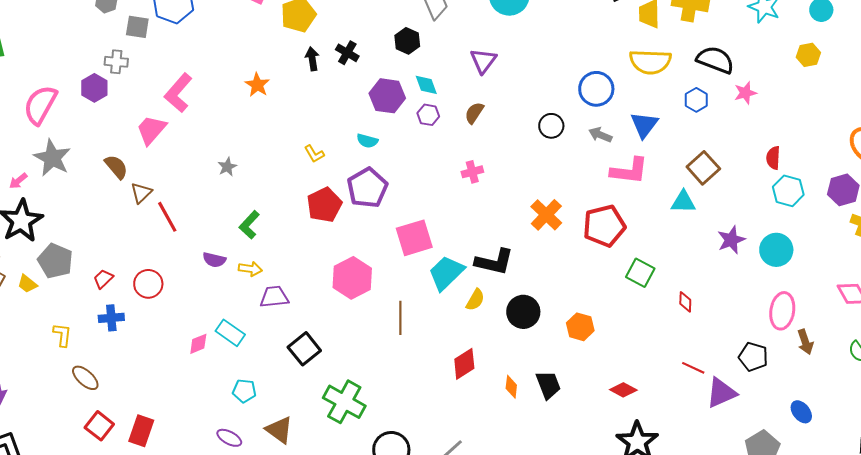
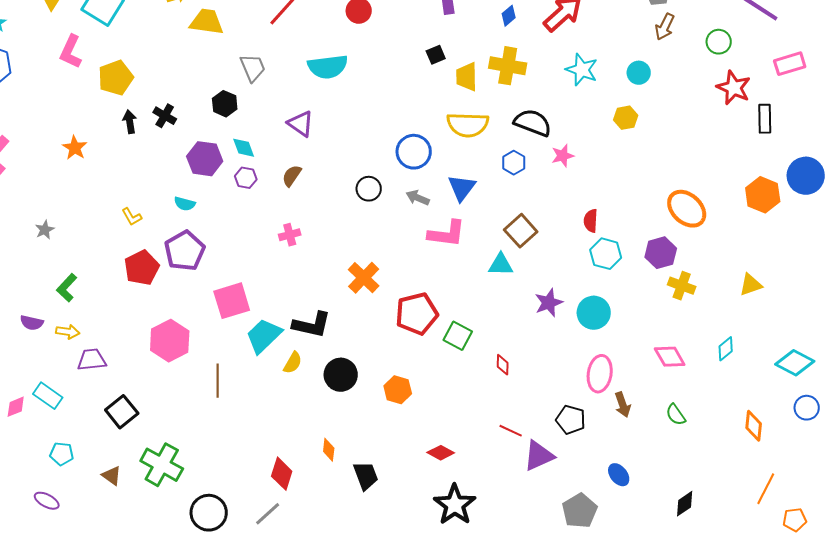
purple triangle: (483, 61) -> (301, 124), turned -32
red pentagon: (604, 226) -> (417, 314), moved
red diamond: (464, 364) -> (282, 474), moved, turned -40
black trapezoid: (548, 385) -> (366, 476), moved
brown triangle: (279, 430) -> (112, 476), moved, size x0.7

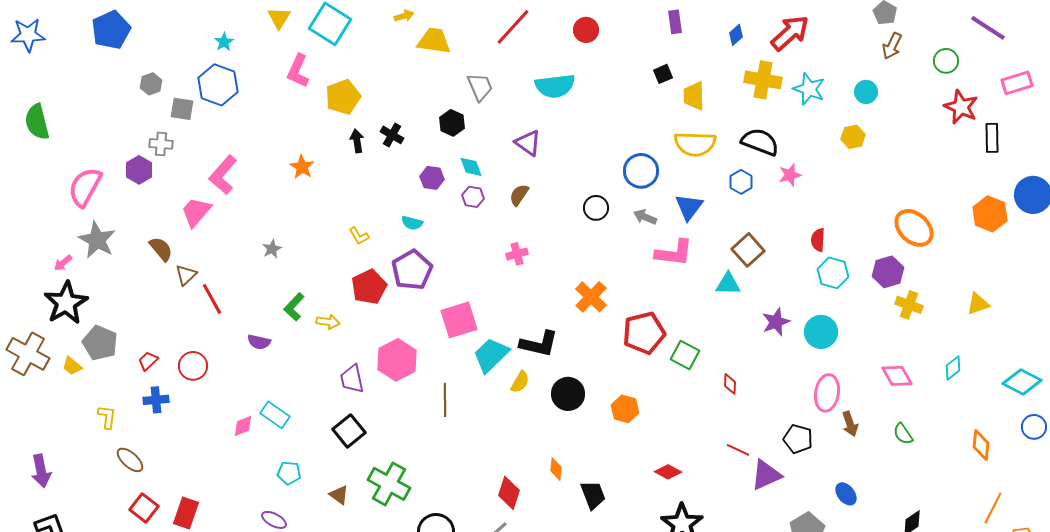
yellow cross: (508, 66) -> (763, 80), moved
purple hexagon: (205, 159) -> (432, 178), size x0.7
yellow arrow: (68, 332) -> (328, 322), moved
purple trapezoid: (92, 360) -> (352, 379), moved, turned -96

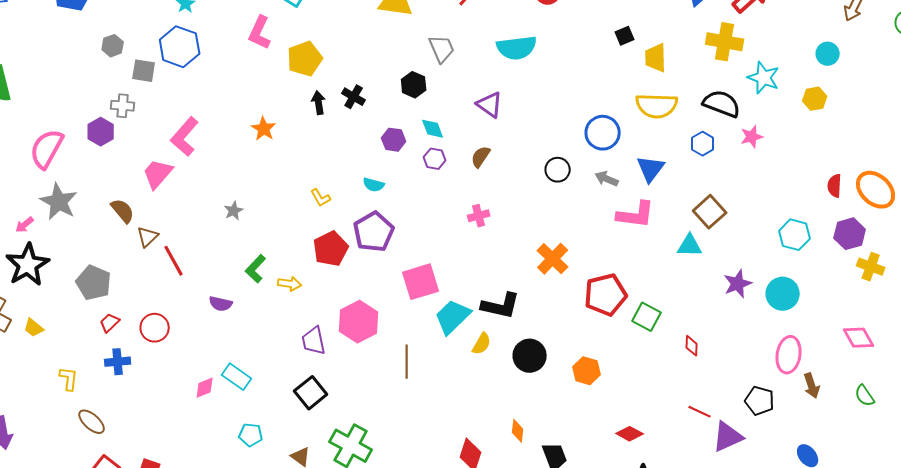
cyan star: (809, 89) -> (764, 78), moved
red semicircle: (818, 240) -> (835, 186), moved
gray pentagon: (100, 343) -> (94, 283), moved

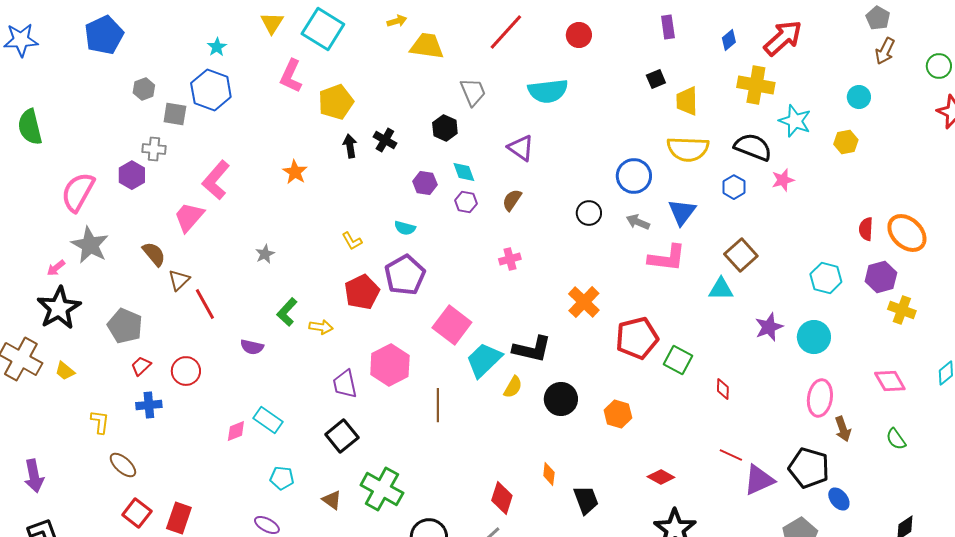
pink square: (421, 282) -> (452, 325), turned -36
black pentagon: (760, 401) -> (809, 468), moved, size x1.4

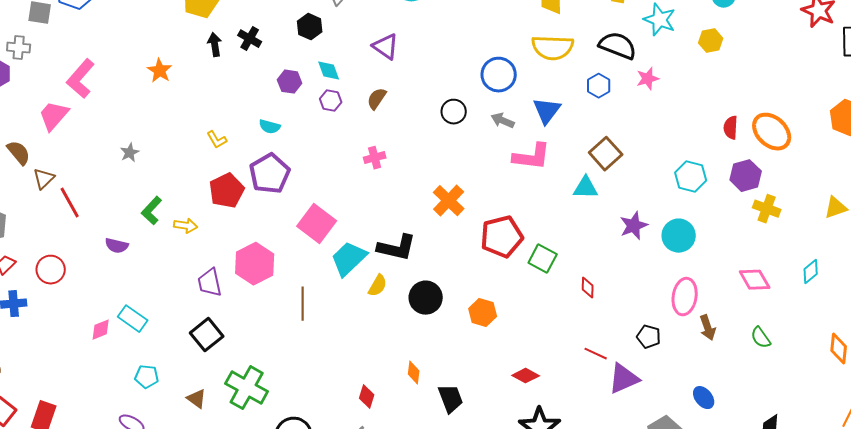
black pentagon: (809, 468) -> (649, 337), moved, size x0.6
red diamond: (502, 498) -> (367, 397), size x0.7

